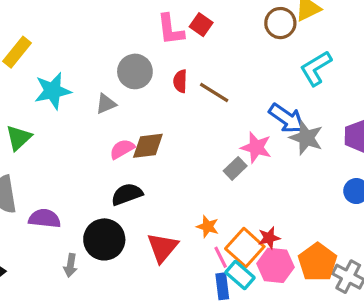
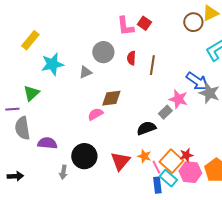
brown line: (214, 92) -> (152, 65), turned 66
pink semicircle: (122, 149) -> (95, 114), moved
black semicircle: (127, 194) -> (146, 128), moved
orange star: (208, 227) -> (144, 156), moved

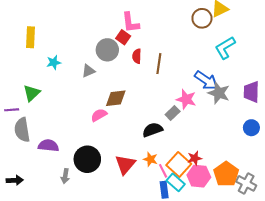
red square: (144, 23) -> (123, 37), moved
yellow rectangle: (30, 40) -> (31, 37), turned -36
cyan star: (52, 64) -> (54, 62), size x0.6

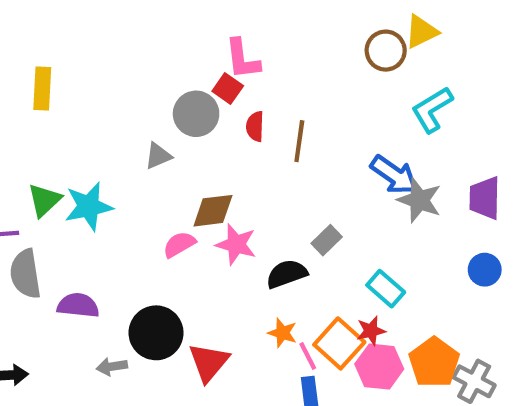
cyan star: (54, 62) -> (89, 206), moved, size x1.6
pink star: (186, 99) -> (236, 244), moved
red triangle: (125, 165) -> (209, 362), moved
gray arrow: (65, 176) -> (112, 367), turned 72
cyan rectangle: (176, 182) -> (386, 289), moved

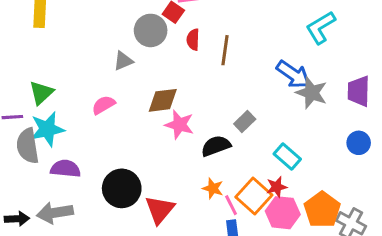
cyan star: (89, 206) -> (47, 129), moved
pink semicircle: (179, 244) -> (103, 105), moved
gray arrow: (112, 367) -> (55, 213), moved, size x1.6

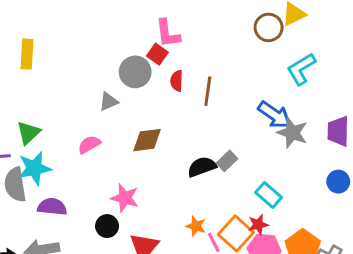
pink star: (179, 125) -> (125, 198), moved
black semicircle: (216, 146) -> (202, 167), moved
black circle: (122, 188) -> (107, 226), size x0.6

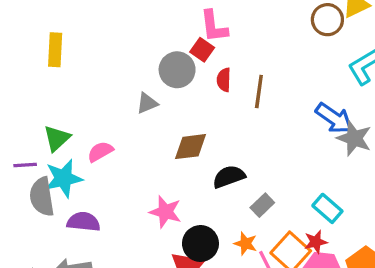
pink semicircle: (89, 145) -> (100, 152), moved
gray rectangle: (227, 161) -> (262, 205), moved
black semicircle: (202, 167) -> (229, 177), moved
black circle: (107, 226) -> (200, 244), moved, size x1.4

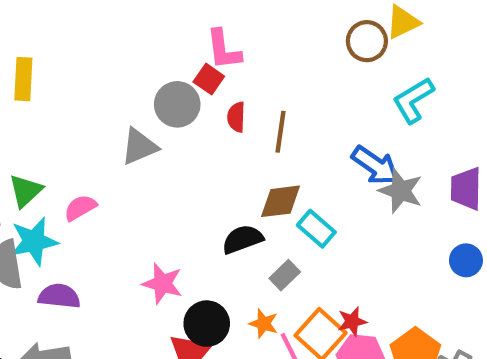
gray triangle: (147, 103) -> (139, 147), size x1.4
brown diamond: (190, 147) -> (280, 201), moved
cyan rectangle: (327, 208) -> (316, 229), moved

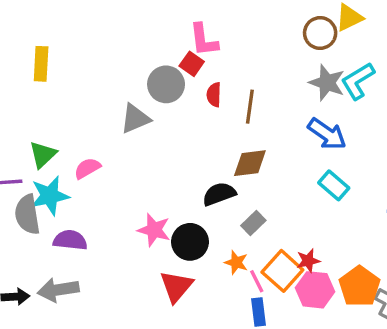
gray star: (401, 191) -> (327, 83), moved
cyan rectangle: (316, 229) -> (334, 185), moved
black circle: (207, 324) -> (190, 242), moved

